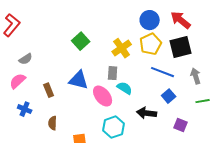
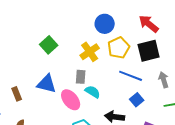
blue circle: (150, 20) -> (105, 24), moved

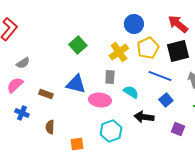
cyan semicircle: (93, 92) -> (131, 92), moved
brown rectangle: (17, 94) -> (46, 94), turned -48
pink ellipse: (71, 100) -> (100, 100), turned -45

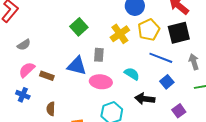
gray rectangle: (110, 77) -> (99, 55), moved
pink semicircle: (15, 85) -> (27, 70), moved
purple square: (178, 129) -> (179, 111), turned 32

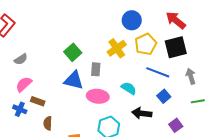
green square: (79, 27) -> (73, 52), moved
brown rectangle: (47, 76) -> (38, 101), moved

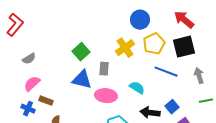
blue square: (164, 96) -> (172, 107), moved

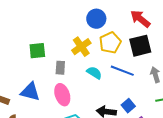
green square: (81, 52) -> (37, 51), turned 36
blue triangle: (82, 80) -> (30, 92), moved
cyan semicircle: (137, 88) -> (94, 73), moved
pink ellipse: (106, 96) -> (62, 95), turned 65

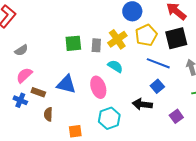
gray rectangle: (60, 68) -> (96, 45), moved
cyan semicircle: (94, 73) -> (115, 66), moved
blue square: (128, 106) -> (157, 86), moved

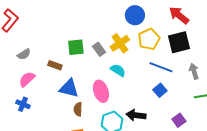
gray rectangle: (96, 45) -> (99, 49), turned -40
brown rectangle: (38, 92) -> (55, 65), moved
black arrow: (142, 104) -> (136, 115), moved
brown semicircle: (48, 114) -> (78, 109), moved

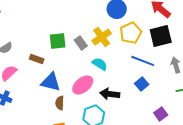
pink ellipse: (101, 91) -> (83, 85), turned 70
black arrow: (136, 115) -> (110, 94), moved

